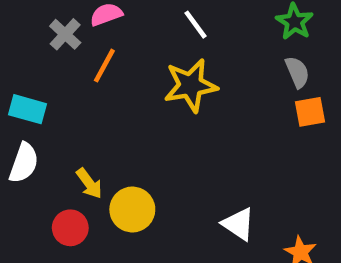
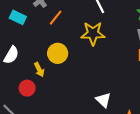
cyan rectangle: (28, 109) -> (18, 17), moved
yellow circle: (132, 209) -> (58, 53), moved

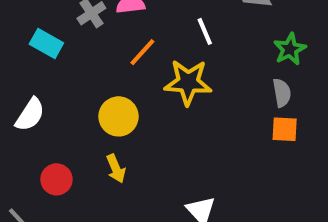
orange line: (56, 18) -> (142, 52), moved
yellow arrow: (39, 70) -> (116, 169), moved

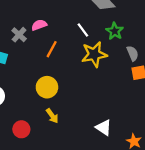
green star: (290, 49) -> (115, 31), moved
yellow star: (188, 82) -> (94, 54), moved

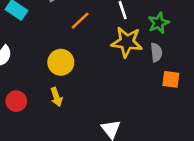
gray semicircle: (133, 53) -> (156, 52), moved

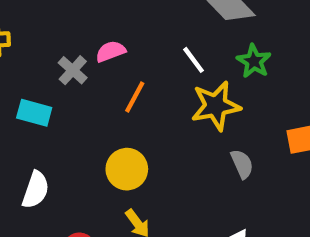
gray semicircle: (156, 52) -> (242, 164), moved

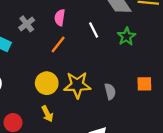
pink semicircle: (111, 51) -> (60, 18), moved, turned -70
yellow star: (216, 106) -> (77, 85), moved

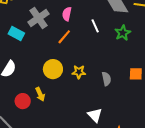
gray cross: (27, 24) -> (38, 18), size x1.5
yellow star: (77, 85) -> (79, 72), size x0.6
yellow arrow: (47, 114) -> (40, 94), moved

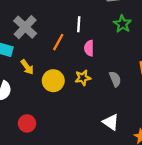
pink semicircle: (67, 14) -> (89, 48), moved
white line: (95, 26) -> (79, 24), moved, turned 40
yellow arrow: (40, 94) -> (27, 67), moved

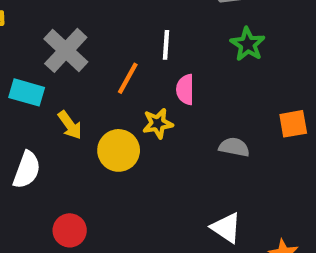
yellow star: (83, 78) -> (158, 123), moved
gray semicircle: (115, 79) -> (234, 147), turned -56

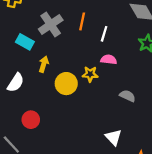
orange line: (128, 78) -> (82, 21), moved, turned -30
pink semicircle: (185, 90) -> (109, 60), turned 84
yellow arrow: (70, 125) -> (44, 64), turned -140

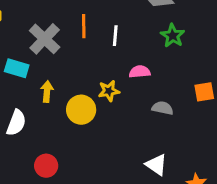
pink semicircle: (109, 60) -> (140, 72), moved

